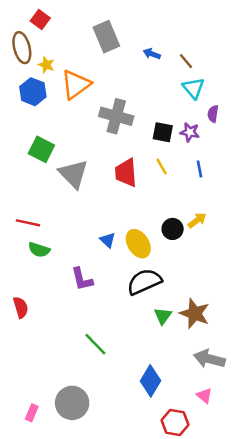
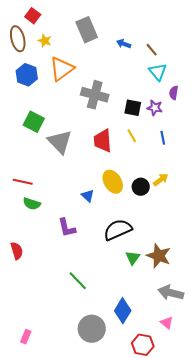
yellow star: (46, 65) -> (45, 41), moved
yellow ellipse: (138, 244) -> (113, 182), moved
gray circle: (72, 403) -> (92, 329), moved

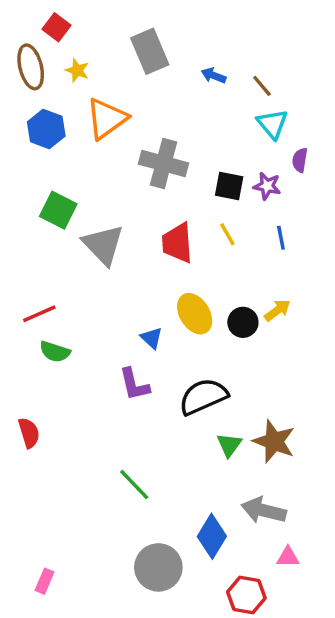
red line: (23, 182) -> (39, 314), turned -36
purple L-shape: (67, 228) -> (134, 384), moved
gray arrow: (171, 293) -> (264, 510), moved
pink triangle: (167, 323) -> (288, 557), turned -40

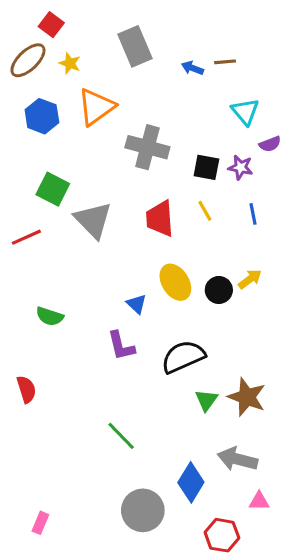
brown ellipse: (31, 67) -> (28, 60), turned 60
brown line: (262, 86) -> (225, 62), moved, turned -55
purple semicircle: (300, 160) -> (270, 144), turned -120
red line: (39, 314) -> (26, 237), moved

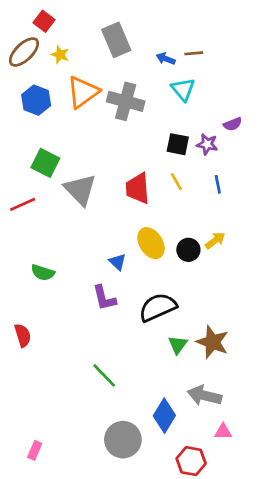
cyan triangle: (245, 112) -> (183, 89), moved
gray cross: (147, 147) -> (126, 101), moved

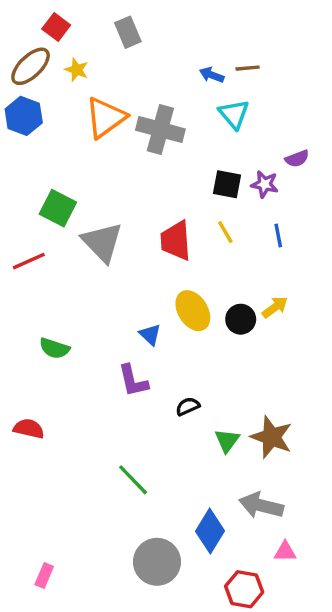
gray rectangle: (116, 40) -> (128, 32), moved, size x0.7
blue hexagon: (36, 100) -> (24, 116), moved
black semicircle: (158, 307) -> (188, 406), moved, size x0.5
red semicircle: (23, 335) -> (29, 429), turned -60

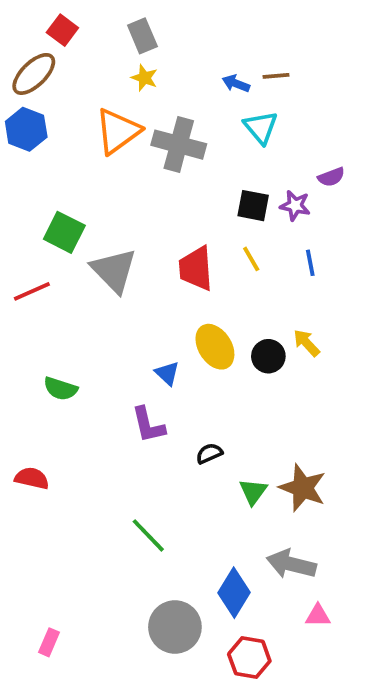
yellow star: (77, 70) -> (144, 78), moved
yellow arrow: (275, 307) -> (306, 343), turned -96
red hexagon: (244, 589) -> (249, 658), moved

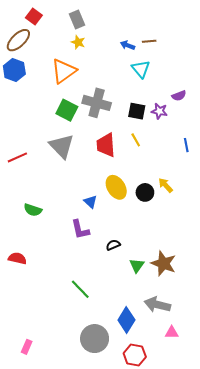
gray cross: (179, 145) -> (97, 103), moved
green square: (64, 232) -> (67, 110), moved
blue line: (310, 263) -> (186, 145), moved

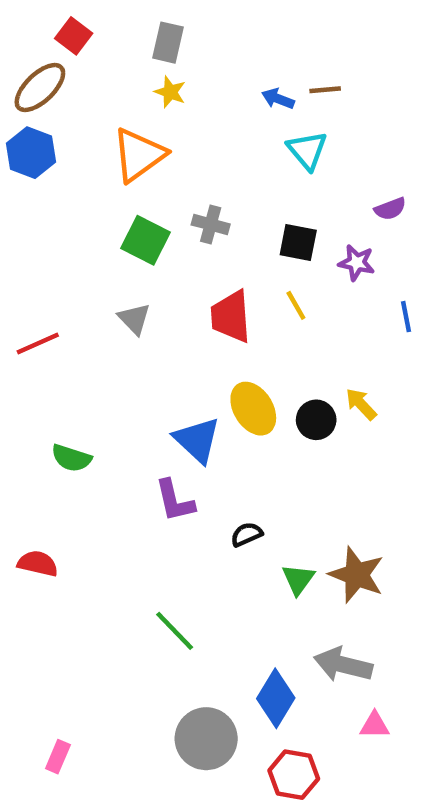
gray rectangle: (77, 20) -> (168, 43), turned 36
gray cross: (97, 103) -> (211, 224), size x0.6
purple star: (159, 111) -> (357, 263), moved
gray triangle: (62, 146) -> (134, 319), size x0.6
blue triangle: (90, 202) -> (197, 440), size x1.6

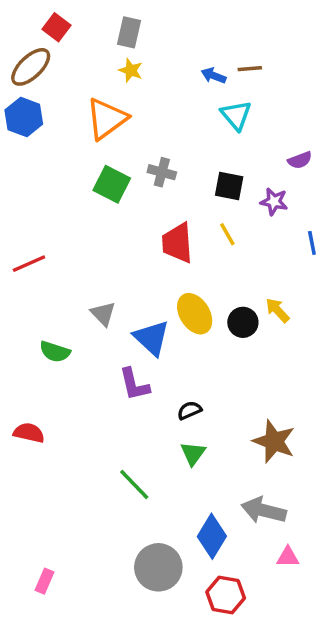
gray triangle: (134, 319) -> (103, 314), moved
green triangle: (298, 579) -> (193, 453), moved

